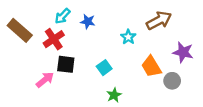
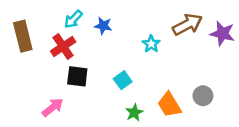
brown rectangle: (20, 30) -> (23, 36), turned 35
purple star: (183, 52) -> (222, 34), moved
orange trapezoid: (151, 67) -> (169, 105), moved
pink arrow: (45, 80) -> (53, 107), moved

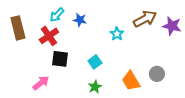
green star: (134, 113) -> (95, 87), moved

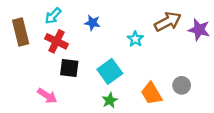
cyan arrow: (57, 15) -> (53, 16), moved
red cross: (49, 36) -> (57, 41), turned -30
cyan square: (95, 62) -> (110, 71), size x1.5
pink arrow: (41, 83) -> (47, 96), turned 72

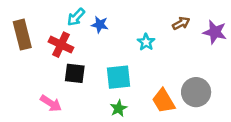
cyan arrow: (53, 16) -> (76, 17), moved
brown arrow: (168, 22) -> (181, 23), size x0.6
cyan square: (110, 71) -> (119, 77), turned 30
gray circle: (182, 85) -> (196, 92), size x1.5

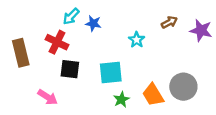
brown rectangle: (22, 35) -> (21, 53), moved
green star: (119, 108) -> (121, 100), moved

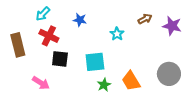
cyan arrow: (71, 16) -> (43, 14), moved
gray circle: (183, 87) -> (169, 74), moved

